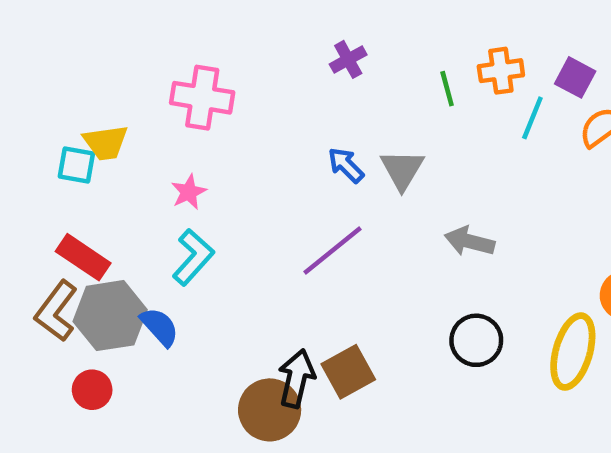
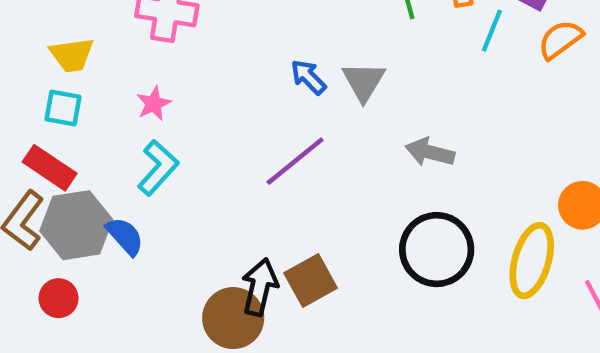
cyan square: (76, 165) -> (63, 108), moved
black circle: (476, 340) -> (437, 250), size x1.4

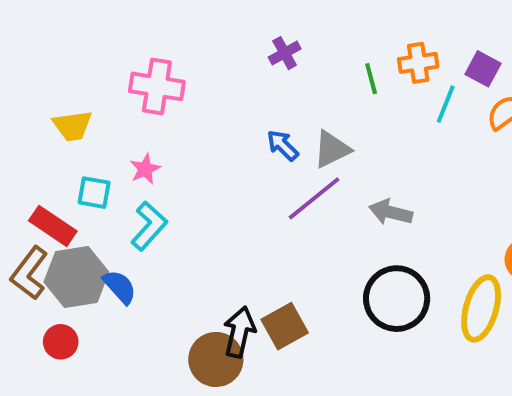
gray triangle: (364, 81) -> (332, 149), turned 33
cyan square: (63, 108) -> (94, 193), moved
purple line: (295, 161) -> (314, 198), moved

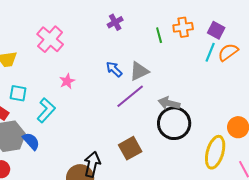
pink cross: (157, 86) -> (50, 39), turned 32
cyan line: (446, 104) -> (210, 52), moved
pink star: (145, 169) -> (67, 81), moved
black circle: (397, 299) -> (174, 123), moved
brown square: (285, 326) -> (130, 148), moved

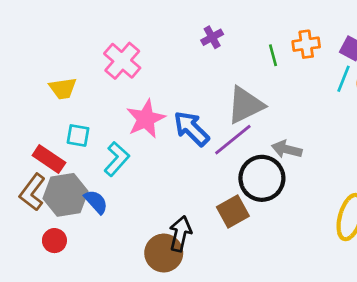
blue arrow: (114, 69) -> (191, 129), moved, size x1.6
gray triangle: (139, 71) -> (245, 105), size x1.4
pink star: (67, 81) -> (146, 119), size x1.8
black circle: (174, 123) -> (262, 178), moved

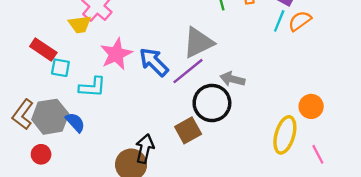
yellow trapezoid: (63, 88) -> (80, 24), moved
red rectangle: (49, 159) -> (43, 49), moved
cyan L-shape: (117, 159) -> (92, 87), turned 52

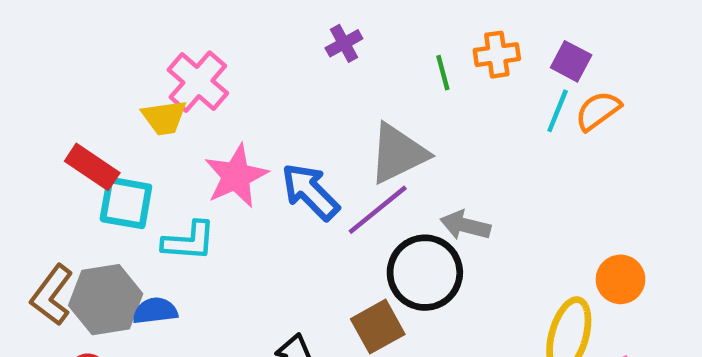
cyan square: (60, 68) -> (126, 203), size x1.4
blue semicircle: (75, 122) -> (155, 311), turned -55

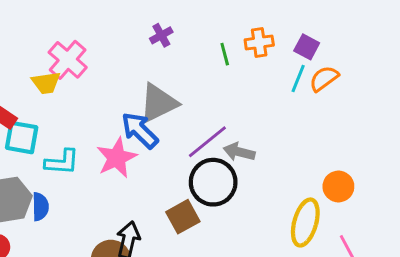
gray triangle: (398, 153) -> (158, 103), moved
pink star: (236, 176) -> (117, 158), moved
purple line: (378, 210) -> (207, 142), moved
blue semicircle: (155, 311) -> (40, 207), turned 96

